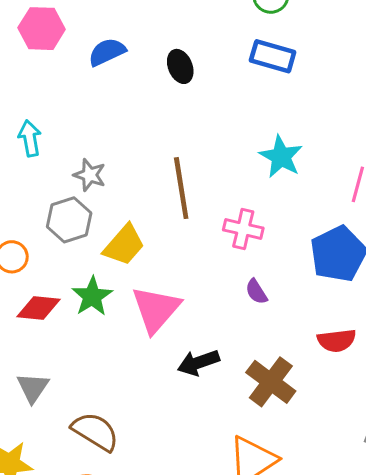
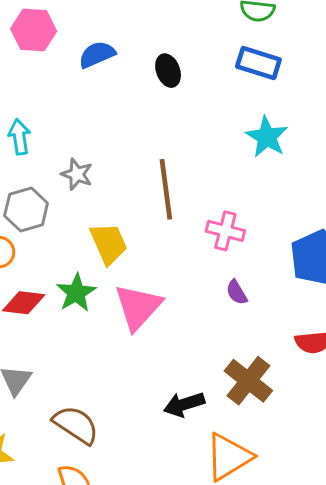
cyan star: (281, 157) -> (267, 137), moved
gray hexagon: (69, 220) -> (26, 209), moved
yellow trapezoid: (124, 245) -> (109, 243), turned -66
black arrow: (198, 363) -> (184, 404), moved

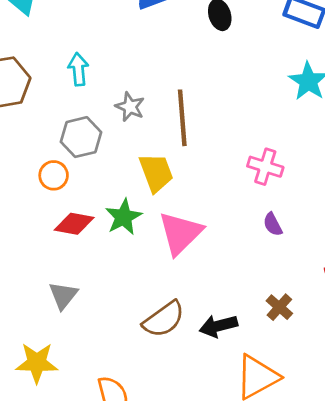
brown line: (166, 189) -> (182, 118), moved
brown cross: (248, 381) -> (279, 307), size x0.6
brown semicircle: (76, 425) -> (164, 319), moved, turned 108

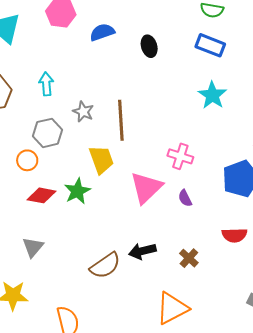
pink triangle: (180, 233) -> (146, 188), moved
black arrow: (218, 326) -> (142, 251), moved

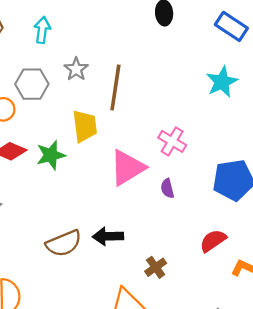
red semicircle: (234, 235) -> (213, 241), turned 135
brown cross: (189, 258) -> (156, 267), moved

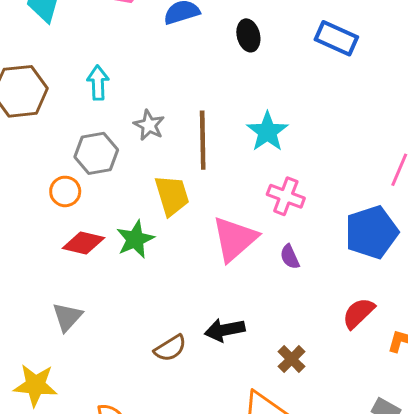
cyan star: (222, 82) -> (267, 132), moved
brown semicircle: (64, 243) -> (170, 348), size x0.7

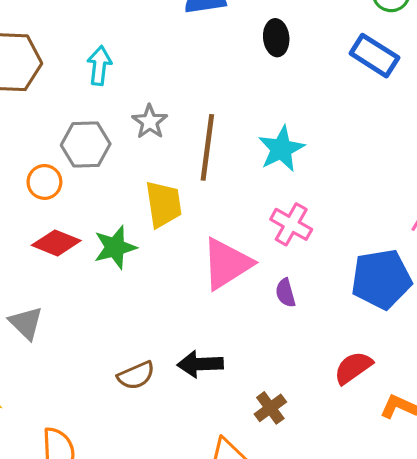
gray triangle: (67, 317) -> (26, 323), turned -36

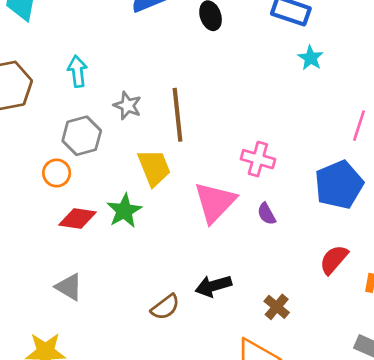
cyan star: (281, 149) -> (311, 58), moved, size x0.7

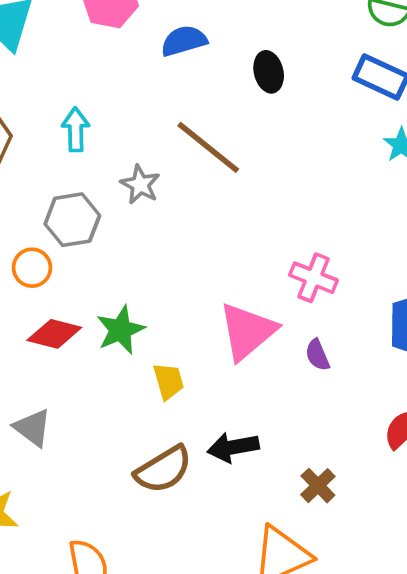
brown line: (178, 115) -> (208, 147), moved, turned -51
yellow trapezoid: (154, 168) -> (169, 381), moved, size x0.7
brown semicircle: (165, 307) -> (163, 470), size x1.4

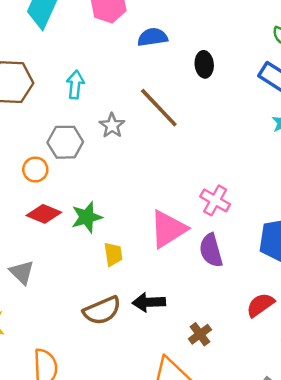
purple semicircle: (317, 355) -> (211, 250), size x1.6

